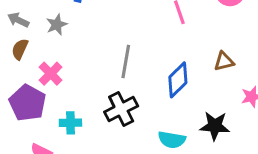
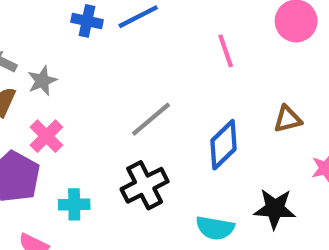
gray star: (57, 25) -> (42, 81), moved
gray line: (126, 61) -> (151, 119), turned 40

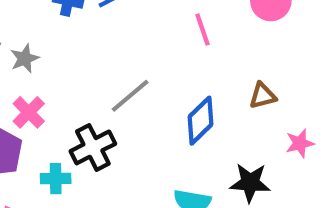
black cross: (145, 185) -> (93, 147), moved

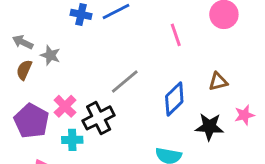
gray star: (25, 58) -> (50, 55), turned -30
pink cross: (29, 112) -> (65, 106), moved
black star: (250, 183) -> (209, 127), moved

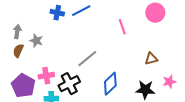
gray arrow: (23, 42) -> (17, 32), turned 72
blue diamond: (174, 99) -> (110, 84), moved
pink cross: (65, 106) -> (46, 76), turned 35

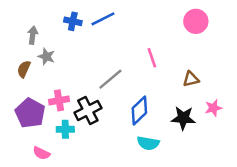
pink line: (122, 27) -> (152, 58), moved
gray arrow: (17, 32) -> (33, 35), moved

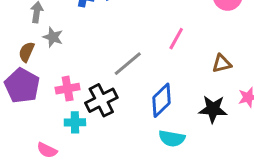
pink line: (152, 58) -> (176, 39), turned 48
purple pentagon: (30, 113) -> (22, 86), moved

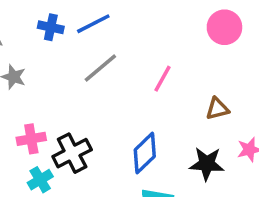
gray line: (128, 64) -> (100, 68), moved
cyan cross: (75, 122) -> (40, 180), turned -30

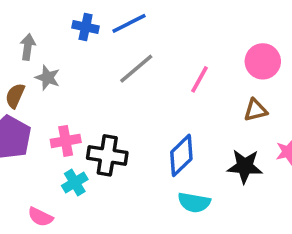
pink circle: (224, 27) -> (263, 61), moved
black cross: (72, 153) -> (107, 155), turned 36

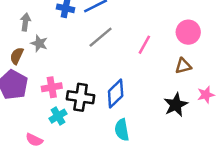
blue diamond: (181, 155) -> (116, 93), moved
black star: (245, 166) -> (176, 105), turned -30
cyan semicircle: (194, 202) -> (122, 130), moved, turned 70

